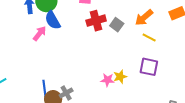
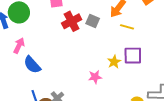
blue semicircle: (53, 20) -> (32, 65), moved
yellow star: (120, 77) -> (114, 62), moved

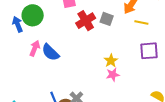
yellow star: (114, 62) -> (111, 61), moved
blue semicircle: (32, 65) -> (50, 52), moved

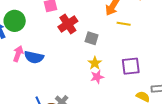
gray square: (107, 19) -> (92, 38), moved
purple square: (149, 51) -> (131, 66), moved
blue semicircle: (50, 52) -> (34, 57), turned -30

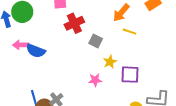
pink arrow: (18, 54) -> (21, 45), turned -119
yellow star: (95, 63) -> (110, 62), moved

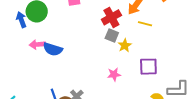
red cross: (74, 23) -> (111, 17), moved
yellow star: (110, 62) -> (125, 45), moved

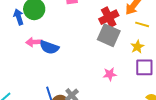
gray square: (112, 35) -> (109, 35), size x1.6
yellow star: (125, 45) -> (137, 47), moved

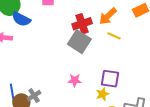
blue semicircle: (49, 47) -> (21, 19), moved
yellow star: (137, 47) -> (102, 94), moved

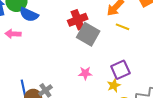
red cross: (82, 24) -> (78, 20), moved
purple square: (110, 79) -> (120, 70), turned -30

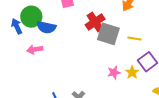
yellow line: (122, 27) -> (134, 39), moved
yellow star: (114, 85) -> (132, 72), moved

